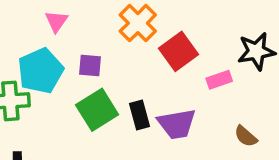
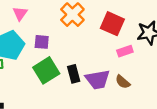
red square: (178, 51) -> (112, 24), moved, turned -30
brown semicircle: (246, 136) -> (123, 82), moved

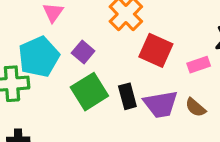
red square: (112, 24) -> (156, 50), moved
purple square: (42, 42) -> (83, 52), turned 35

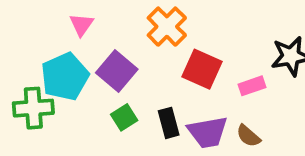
purple square: (83, 52) -> (117, 71), size x1.5
green square: (89, 92) -> (124, 117), size x0.6

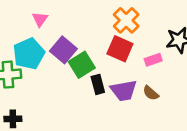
orange cross: (167, 27) -> (126, 20), moved
green square: (124, 117) -> (82, 65), moved, size x1.5

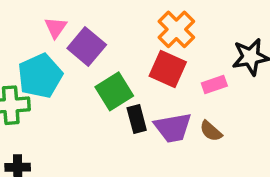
purple square: (63, 50) -> (87, 47), moved

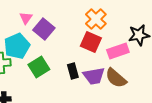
pink rectangle: (214, 84) -> (118, 51), size x1.5
green square: (114, 91) -> (39, 67), moved
brown semicircle: (211, 131) -> (116, 78), size x1.6

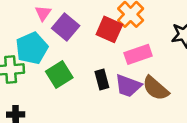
red square: (91, 42) -> (109, 29), moved
pink rectangle: (118, 51) -> (138, 54), moved
purple trapezoid: (94, 76) -> (128, 86), turned 30

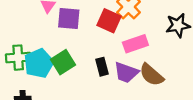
purple square: (66, 27) -> (69, 18), turned -35
cyan pentagon: (32, 48) -> (39, 63), moved

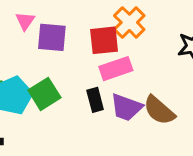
red square: (109, 21) -> (104, 40), turned -30
pink rectangle: (135, 44) -> (116, 69), moved

